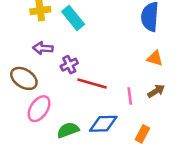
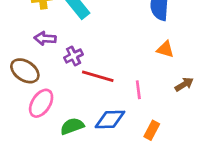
brown arrow: (156, 91) -> (184, 84), moved

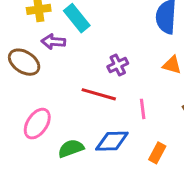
purple arrow: (45, 38) -> (53, 42), moved
purple cross: (73, 56) -> (118, 65), moved
brown ellipse: (25, 71) -> (24, 62), moved

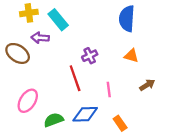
red line: (99, 94) -> (75, 78), turned 55
orange rectangle: (157, 153) -> (120, 123), turned -63

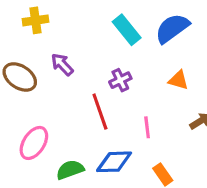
blue semicircle: (127, 19) -> (172, 28), turned 50
cyan rectangle: (58, 20) -> (127, 30), moved
purple arrow: (40, 38) -> (62, 64), moved, turned 42

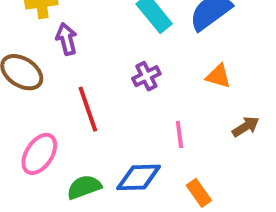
purple arrow: (62, 64) -> (67, 39), moved, turned 30
red line: (100, 112) -> (88, 109), moved

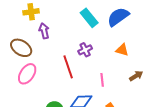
red line: (88, 109) -> (68, 67), moved
pink ellipse: (39, 154) -> (27, 74), moved

